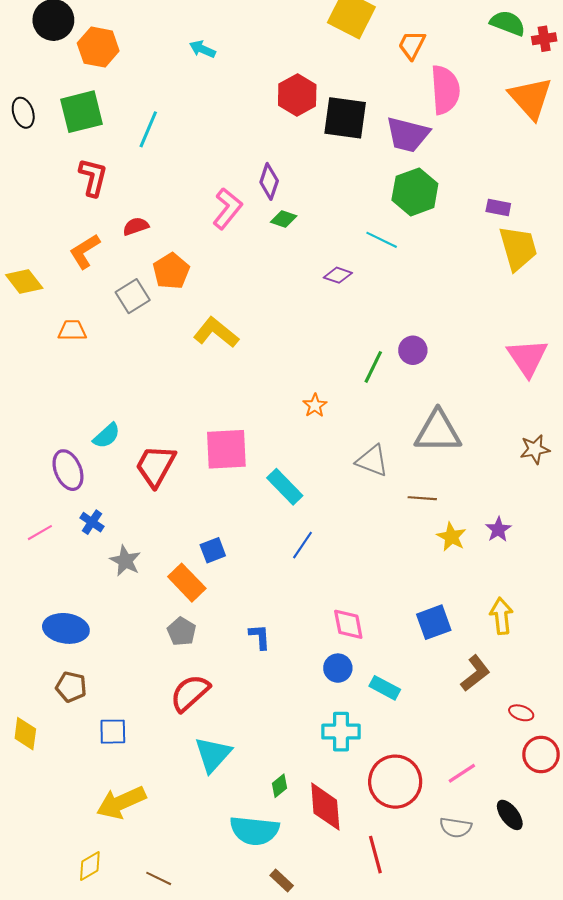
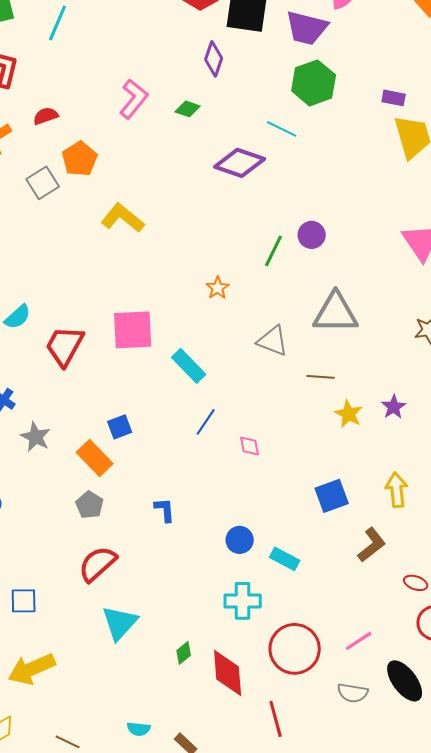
purple diamond: (269, 181) -> (214, 59), moved
purple diamond: (338, 275) -> (240, 163), size x1.8
pink diamond: (348, 624) -> (250, 446), moved, size x0.7
black ellipse: (510, 815) -> (405, 681), size x1.4
cyan semicircle: (254, 831) -> (139, 729), moved, size x0.5

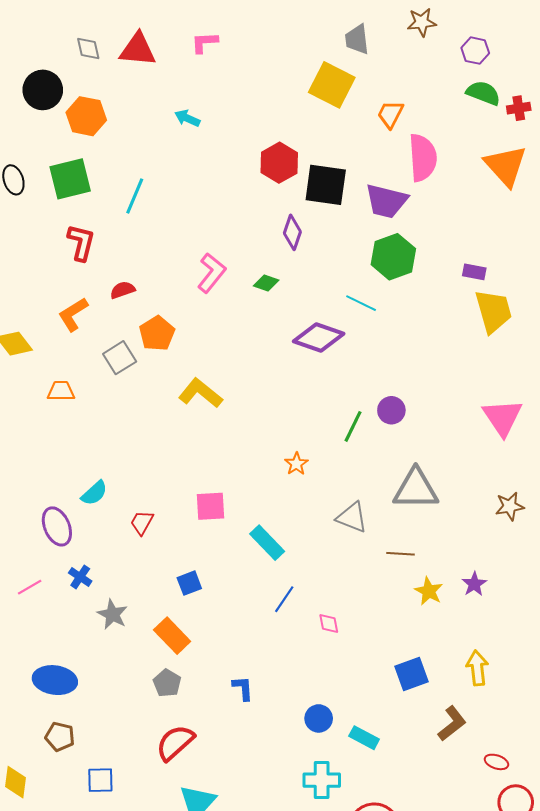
pink square: (133, 330) -> (211, 506), size x0.7
red trapezoid: (65, 346) -> (142, 522), size x0.6
blue square: (120, 427) -> (189, 583), moved

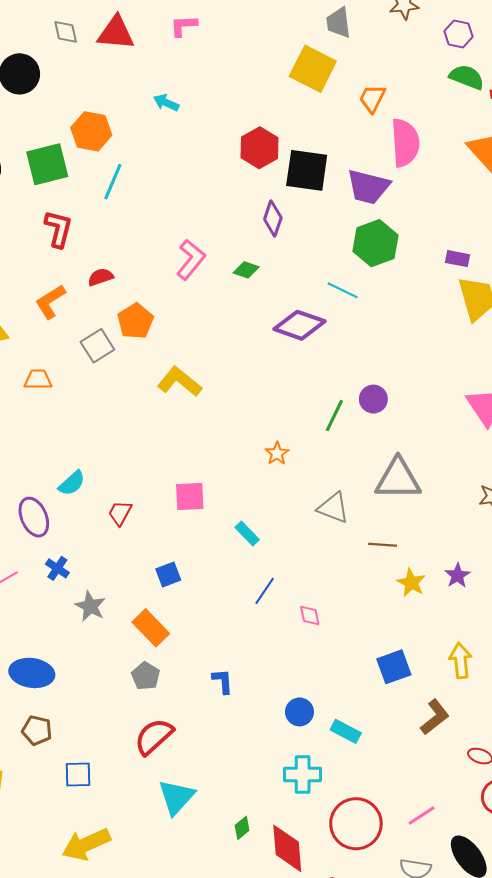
orange hexagon: (86, 116) -> (91, 131), moved
cyan rectangle: (267, 543) -> (247, 533), size x0.7

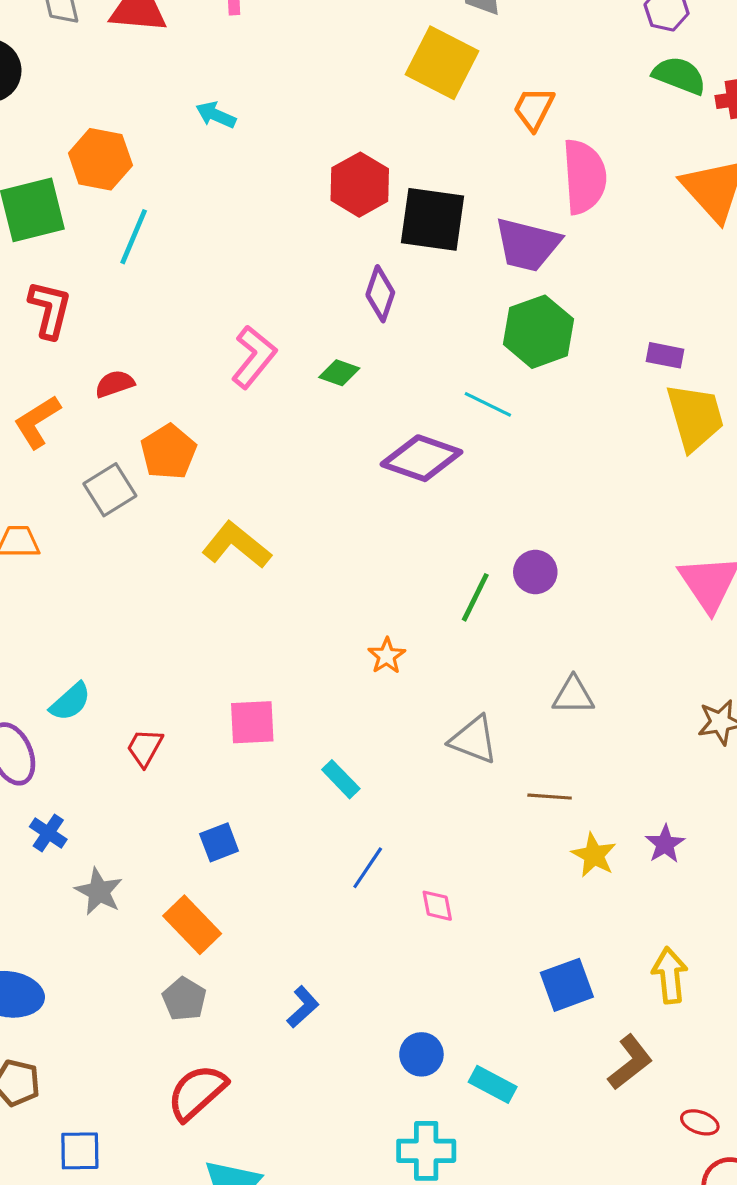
gray triangle: (398, 479) -> (573, 695), size x0.6
blue L-shape: (223, 681) -> (303, 1007), turned 52

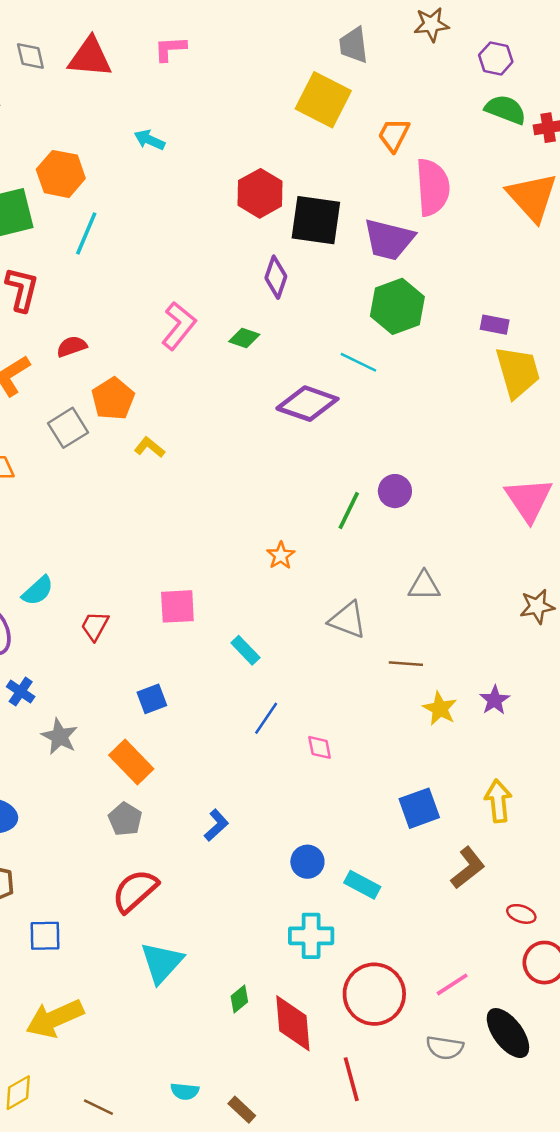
yellow L-shape: (236, 545) -> (149, 447), moved, size x0.6

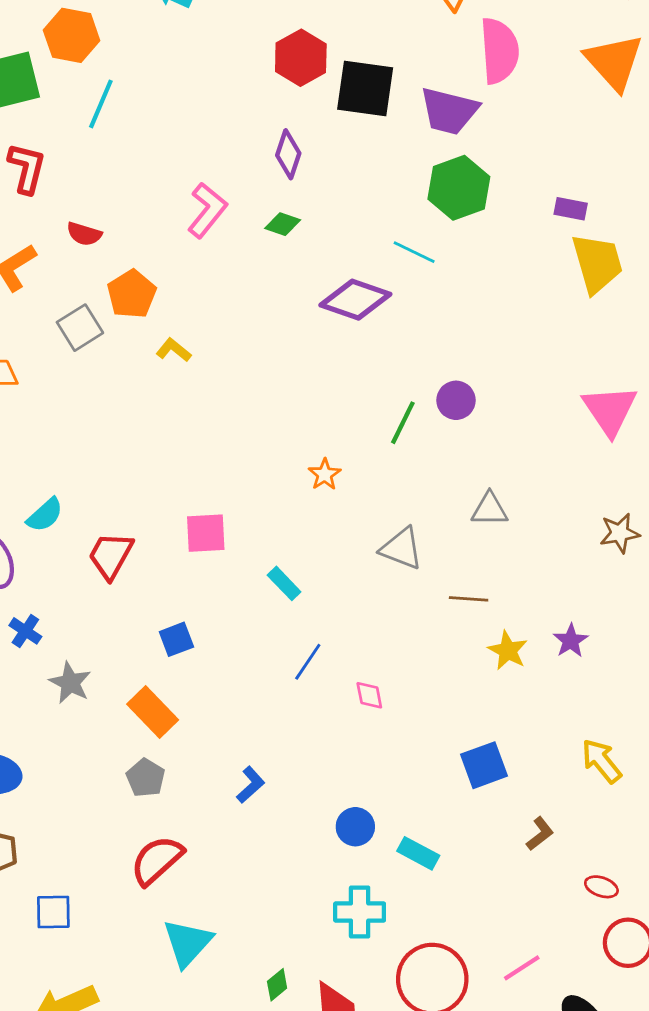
purple diamond: (276, 277) -> (288, 154), moved
red semicircle: (72, 346) -> (84, 234), turned -144
red trapezoid: (95, 626) -> (111, 555), size x1.4
yellow arrow: (498, 801) -> (601, 761), moved, turned -33
brown L-shape: (468, 868) -> (540, 834), size x0.7

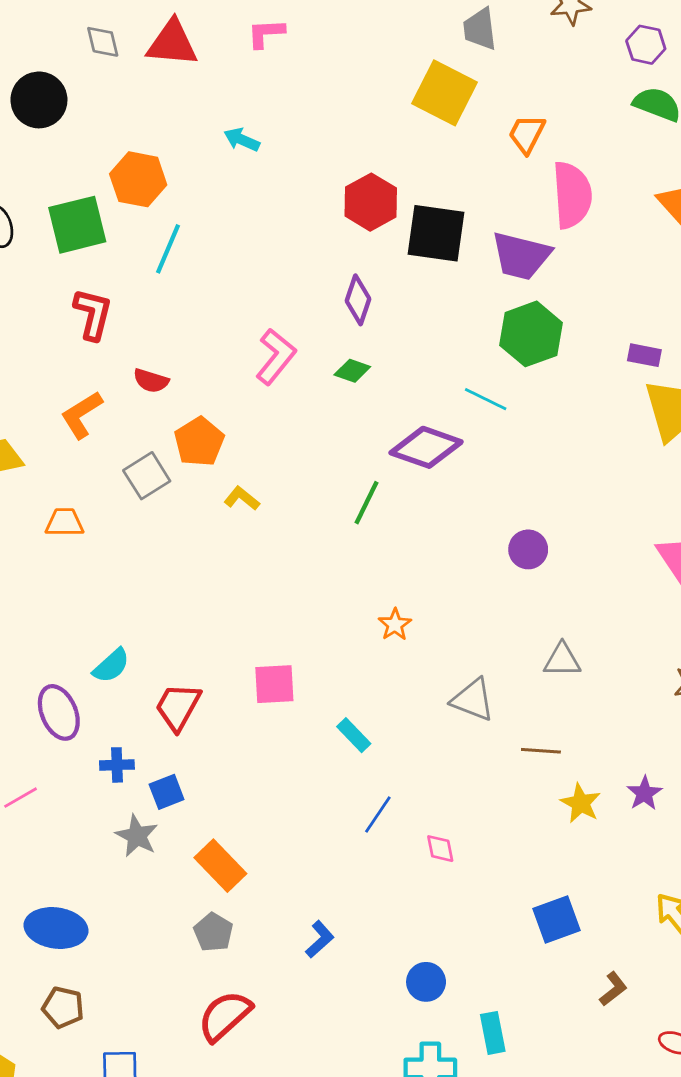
green line: (403, 423) -> (367, 503), moved
blue cross: (25, 631) -> (117, 765), moved, turned -36
blue square: (176, 639) -> (167, 792), moved
cyan rectangle: (418, 853) -> (493, 1033), moved, turned 51

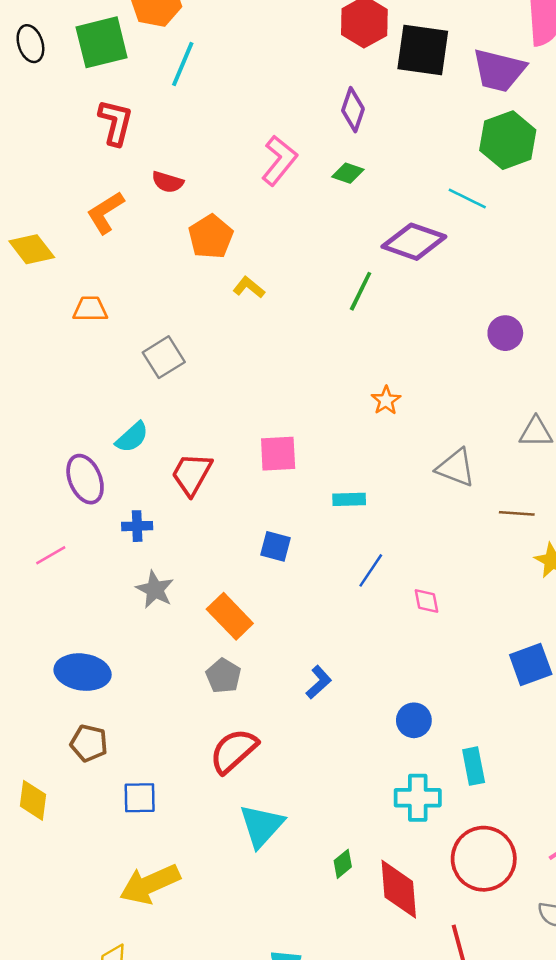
gray square: (147, 476) -> (164, 357), moved
cyan rectangle: (354, 735) -> (349, 499), turned -48
blue square: (167, 792) -> (275, 546), moved, turned 36

